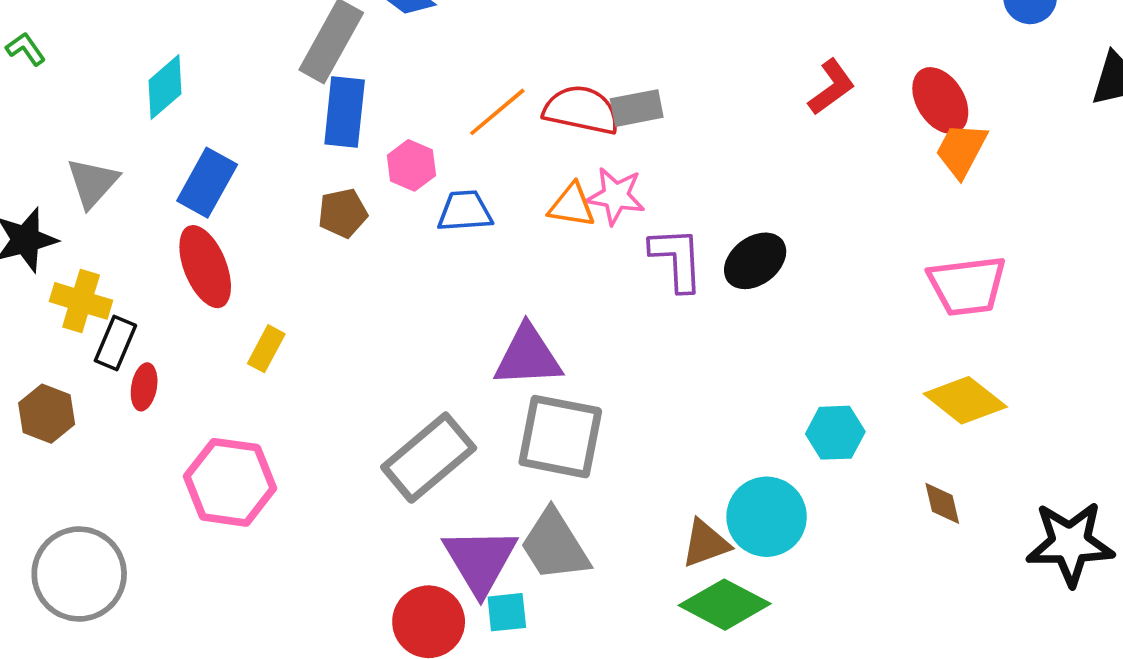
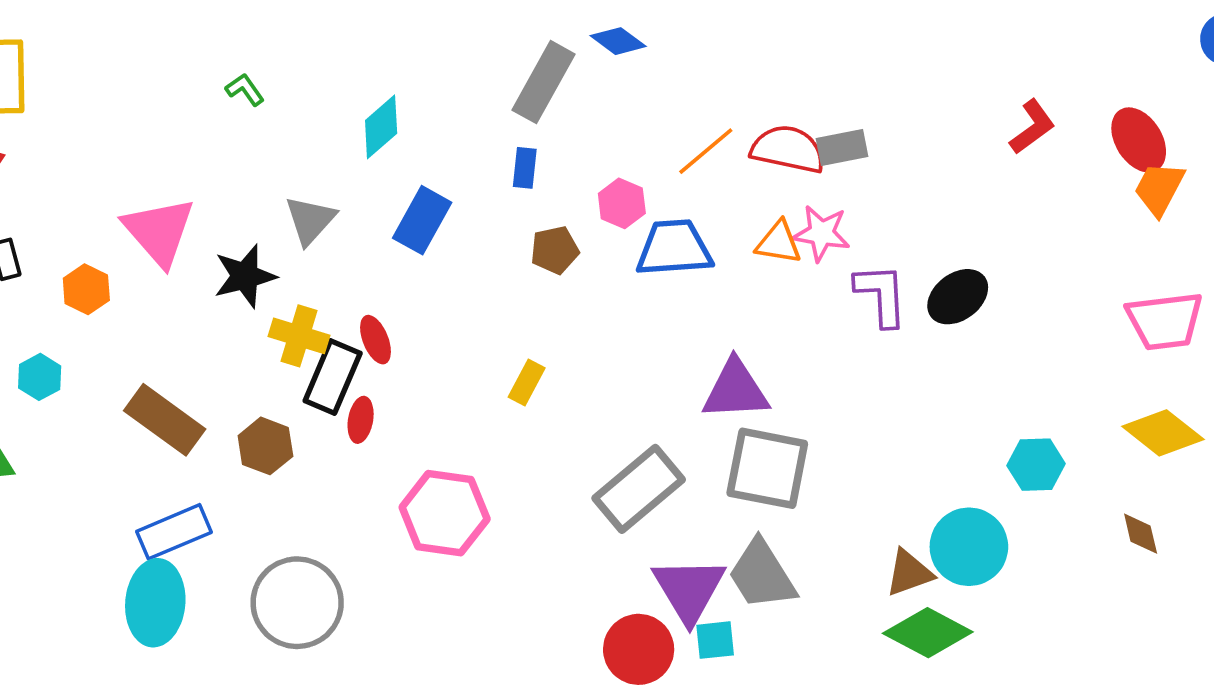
blue rectangle: (345, 112) -> (525, 168), moved, size x0.6
blue trapezoid: (465, 211) -> (674, 248), size x1.4
red ellipse: (205, 267) -> (376, 340), moved, size x0.6
black rectangle: (115, 343) -> (333, 377), size x1.4
yellow rectangle: (266, 349) -> (527, 383), moved

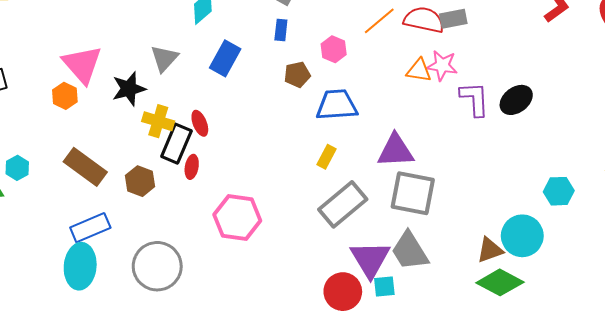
blue trapezoid: (674, 248) -> (337, 105), moved
orange hexagon: (86, 289) -> (65, 96), moved
cyan hexagon: (40, 377) -> (17, 168), moved
yellow rectangle: (527, 383) -> (327, 157), moved

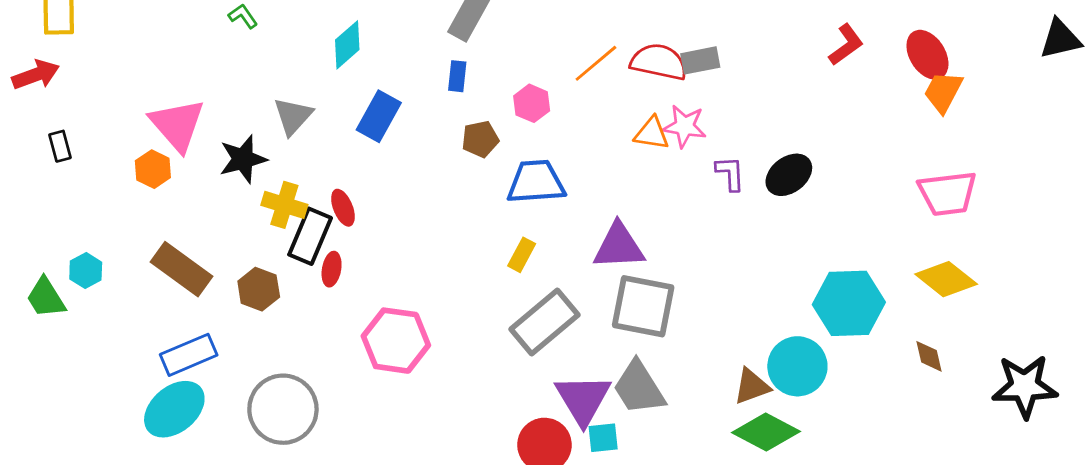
purple L-shape: (475, 99) -> (730, 173), size x0.7
cyan hexagon: (559, 191) -> (849, 303), size x1.6
cyan ellipse: (80, 266) -> (174, 409), turned 45

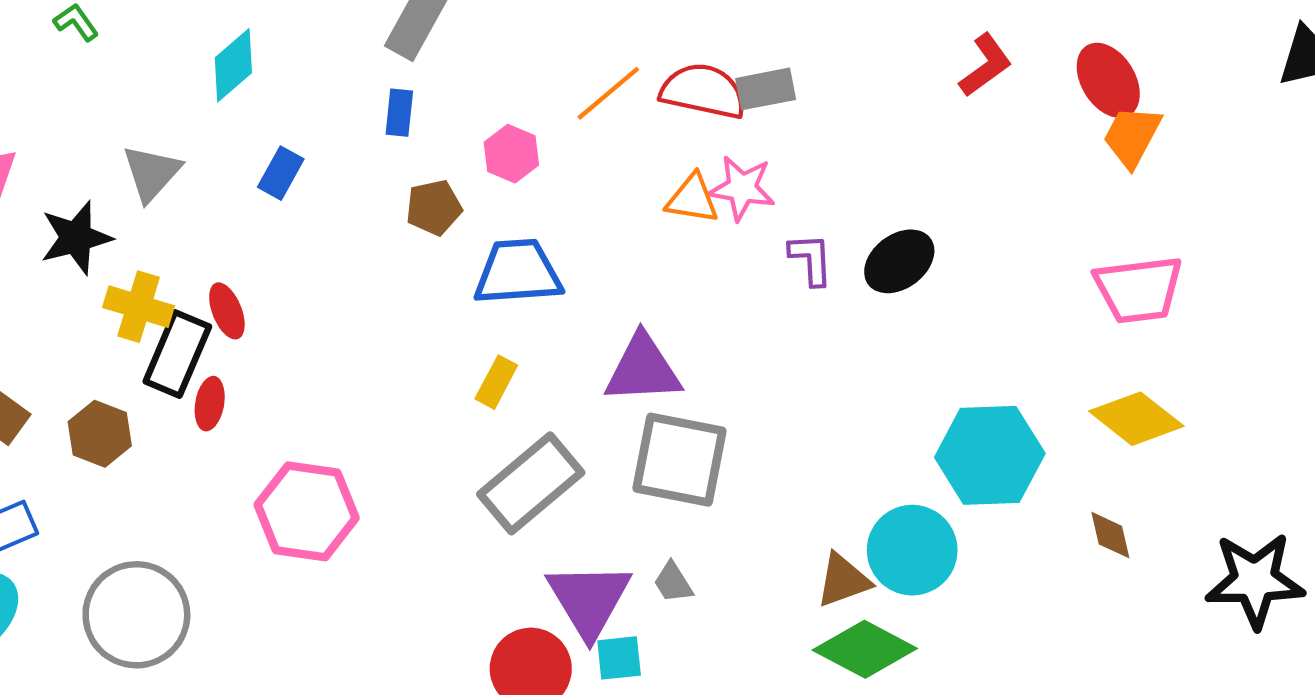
blue rectangle: (379, 116) -> (281, 173), size x0.7
gray trapezoid: (639, 388) -> (673, 582), size x0.5

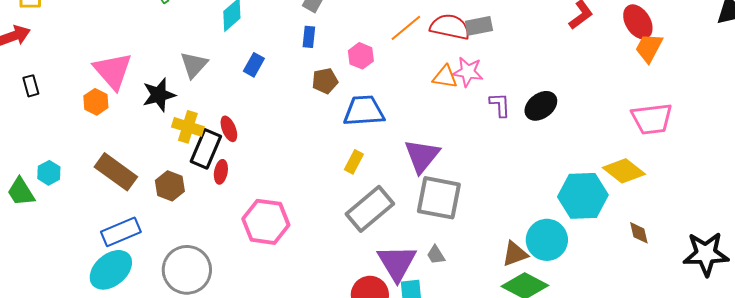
purple triangle: (643, 369) -> (422, 156), turned -48
yellow diamond: (1136, 419) -> (624, 171), moved

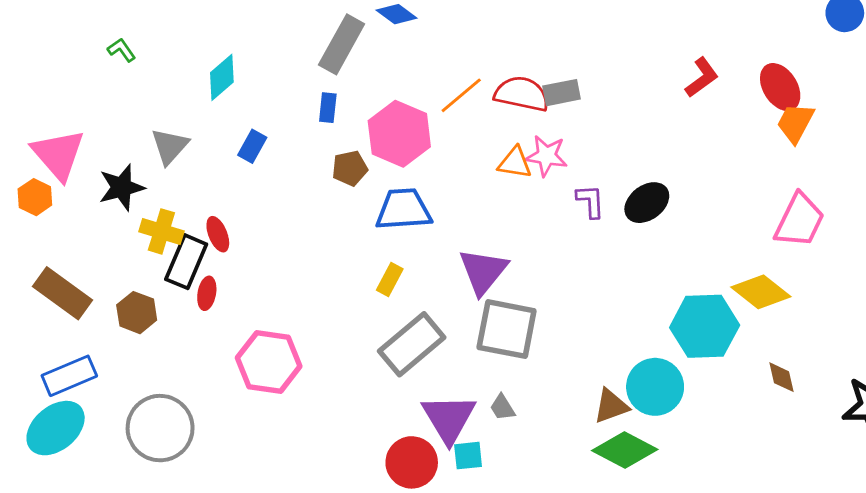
pink hexagon: (361, 56) -> (399, 134), size x1.8
pink trapezoid: (652, 119) -> (799, 220), turned -57

